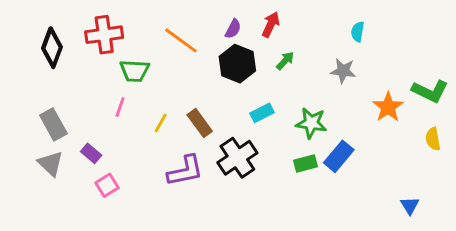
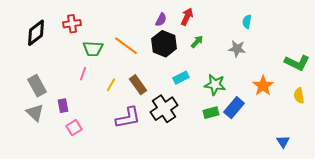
red cross: (104, 35) -> (72, 24), size x0.7
orange line: (181, 40) -> (126, 46), moved
black diamond: (52, 48) -> (36, 33), turned 32
orange star: (388, 107) -> (263, 86), moved
purple rectangle: (91, 153) -> (63, 106), turned 40

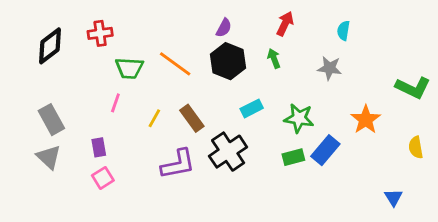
red arrow: (187, 17) -> (285, 24), moved
green arrow: (197, 42) -> (274, 58), turned -64
yellow semicircle: (299, 96) -> (416, 147), moved
purple rectangle: (63, 106) -> (99, 147), moved

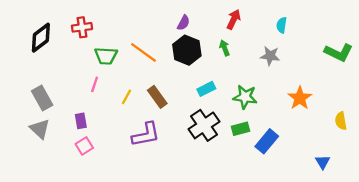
green L-shape: (413, 88) -> (339, 52), moved
blue rectangle: (325, 150) -> (267, 141), moved
black cross: (228, 152) -> (204, 125), moved

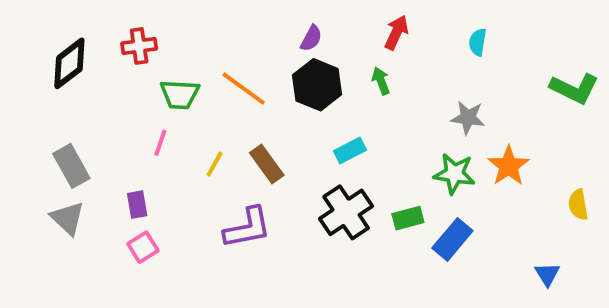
gray star: (270, 56) -> (468, 118), moved
green star: (245, 97) -> (454, 174), moved

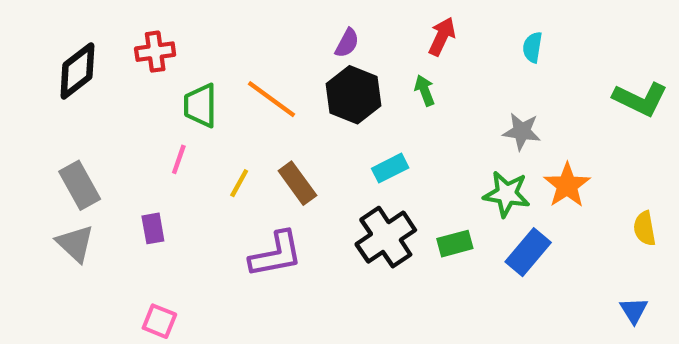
green trapezoid: (180, 94) -> (200, 106), turned 87
blue rectangle: (452, 239) -> (528, 252), moved
pink square: (143, 247) -> (159, 321), moved, turned -36
blue triangle: (547, 274) -> (634, 310), moved

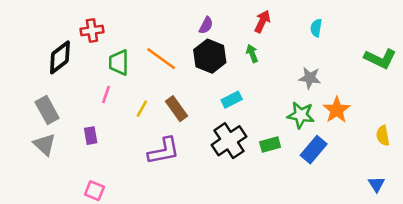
black diamond: (77, 71) -> (60, 57), moved

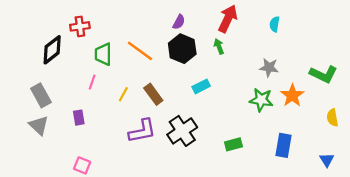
red arrow: (262, 21) -> (228, 19), size x1.4
green L-shape: (380, 59) -> (323, 74), moved
black cross: (229, 141) -> (182, 131), moved
green rectangle: (270, 145) -> (233, 144), moved
blue rectangle: (314, 150) -> (283, 145), moved, turned -30

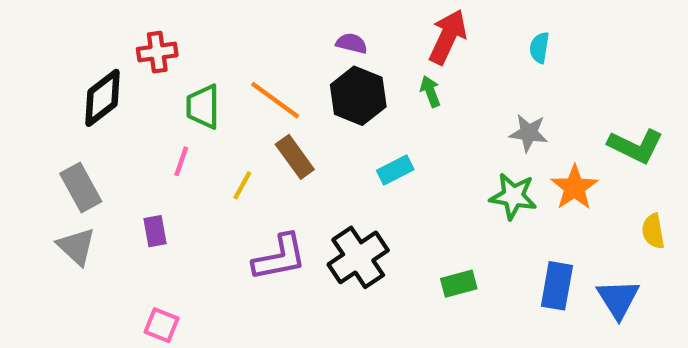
purple semicircle: (179, 22) -> (352, 43), turned -104
brown rectangle: (153, 94) -> (295, 157), moved
blue triangle: (327, 160) -> (618, 299), moved, size x1.5

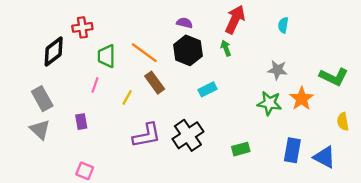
blue triangle: (618, 299) -> (324, 157), turned -30

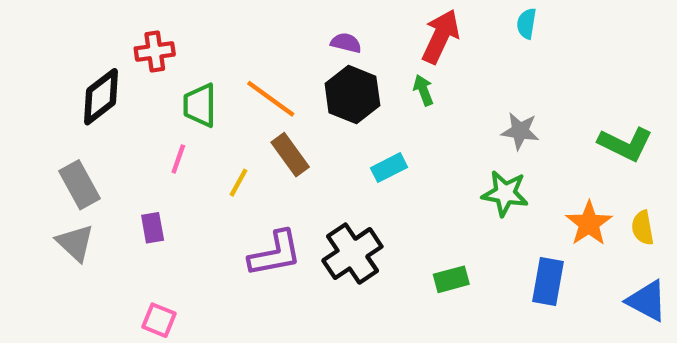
cyan semicircle: (283, 25) -> (527, 24), moved
orange star: (302, 99) -> (589, 223), moved
blue triangle: (324, 157) -> (647, 301), moved

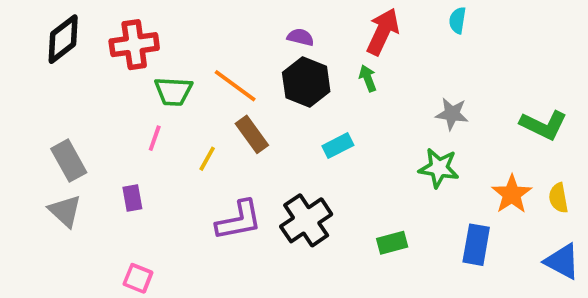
red cross: (155, 51) -> (134, 45), size x1.4
black diamond: (101, 97) -> (63, 39), moved
green trapezoid: (200, 105) -> (173, 91), turned -87

